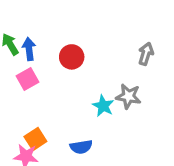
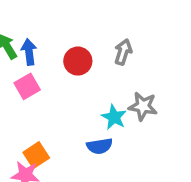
gray arrow: (146, 54) -> (123, 52), moved
blue semicircle: (81, 147) -> (100, 146), moved

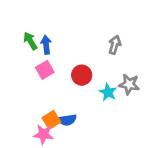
red circle: (78, 61) -> (82, 75), moved
blue semicircle: (100, 146) -> (67, 120), moved

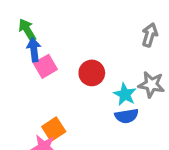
blue arrow: (46, 45) -> (34, 50), moved
gray arrow: (115, 45) -> (150, 35), moved
blue semicircle: (67, 120) -> (127, 116), moved

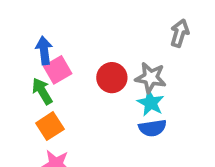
green arrow: (27, 30) -> (42, 91), moved
gray star: (151, 85) -> (151, 78), moved
orange square: (54, 129) -> (50, 126), moved

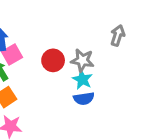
gray arrow: (180, 33) -> (118, 35), moved

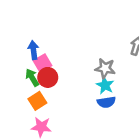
red circle: (53, 60) -> (48, 77), moved

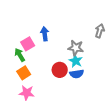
blue arrow: (33, 50) -> (45, 34), moved
red circle: (48, 77) -> (60, 70), moved

